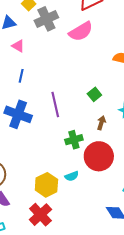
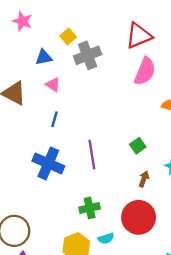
pink semicircle: (81, 31) -> (145, 71), moved, turned -40
green cross: (74, 140) -> (90, 208), moved

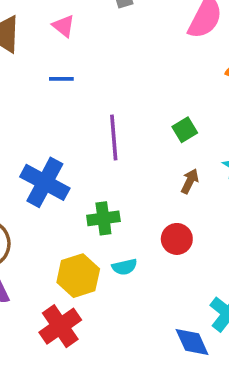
blue line: (54, 119) -> (61, 79), turned 70
blue cross: (48, 163) -> (45, 182), moved
red circle: (139, 217) -> (177, 239), size x0.6

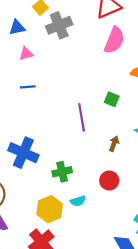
pink triangle: (63, 26) -> (26, 54), turned -48
green square: (185, 130) -> (112, 99), moved, turned -32
purple line: (114, 137) -> (82, 117), moved

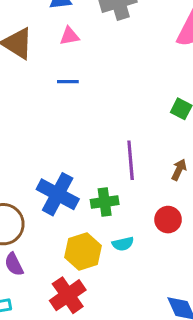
purple line: (82, 117) -> (131, 160), moved
blue cross: (23, 153) -> (58, 194), moved

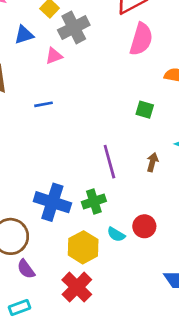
pink triangle: (70, 36) -> (54, 56), moved
red circle: (168, 220) -> (144, 226), moved
cyan semicircle: (123, 244) -> (116, 234), turned 54

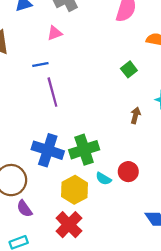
pink triangle: (54, 56) -> (55, 33), moved
green square: (145, 110) -> (129, 69), turned 35
purple line: (109, 162) -> (52, 92), moved
green cross: (94, 202) -> (84, 150), size x1.4

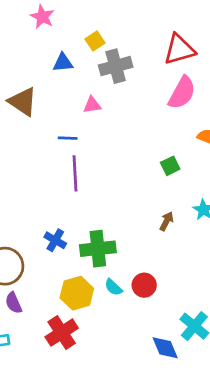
blue cross: (48, 150) -> (55, 240), size x0.6

